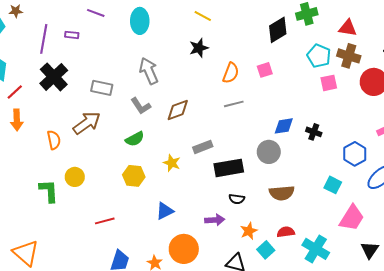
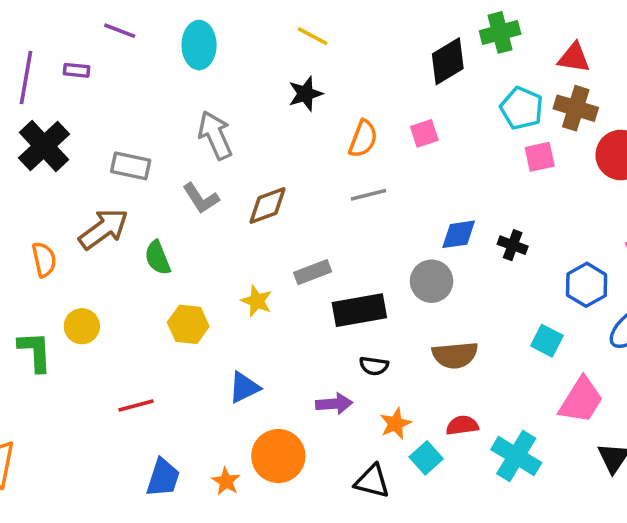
green semicircle: (135, 139) -> (158, 258), moved, turned 96

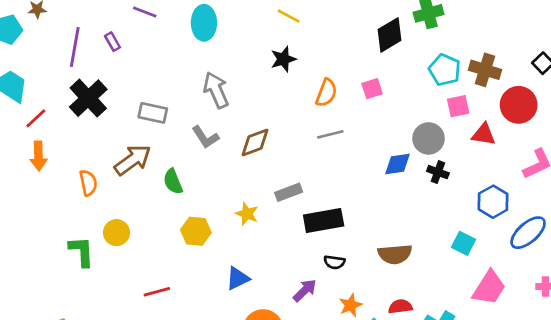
red triangle: (574, 58) -> (484, 134), moved
purple rectangle: (76, 70) -> (112, 42), turned 54
gray circle: (432, 281) -> (429, 138), moved
purple arrow: (334, 404) -> (305, 290), turned -40

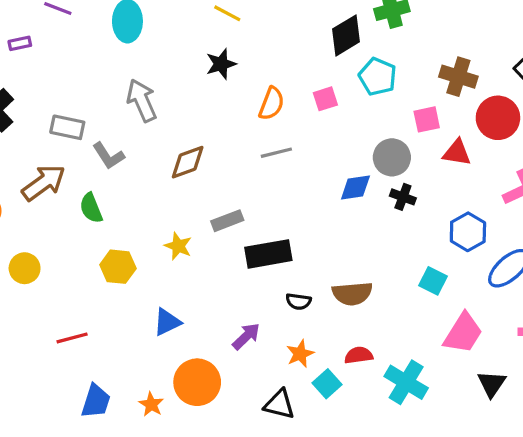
purple rectangle: (112, 42) -> (20, 43), turned -72
cyan pentagon: (445, 70) -> (378, 77), moved
gray L-shape: (205, 137) -> (108, 156), moved
black semicircle: (334, 262) -> (298, 301), moved

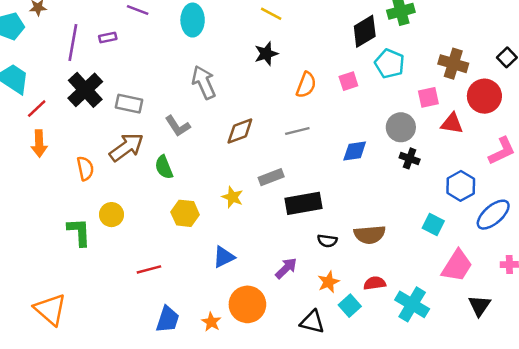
gray rectangle: (67, 127) -> (129, 104), moved
gray line: (276, 153) -> (297, 131), moved
blue diamond: (355, 187) -> (355, 151), moved

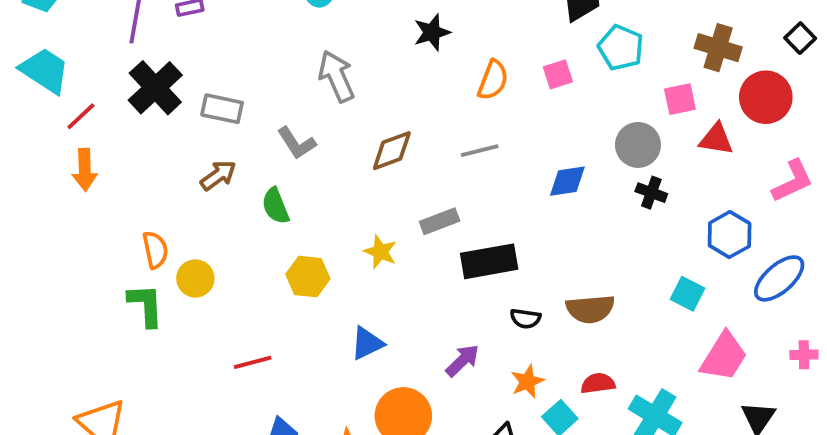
brown arrow: (126, 147) -> (218, 175), size x0.7
orange semicircle: (85, 168) -> (155, 250), moved

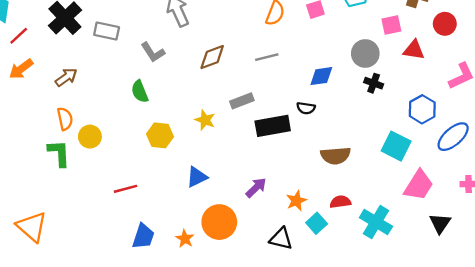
red circle: (766, 97) -> (445, 24), size x0.7
orange arrow: (85, 170) -> (21, 69), turned 55
brown arrow: (218, 175) -> (66, 77), moved
cyan square: (688, 294) -> (396, 146), size x1.4
black semicircle: (525, 319) -> (306, 108), moved

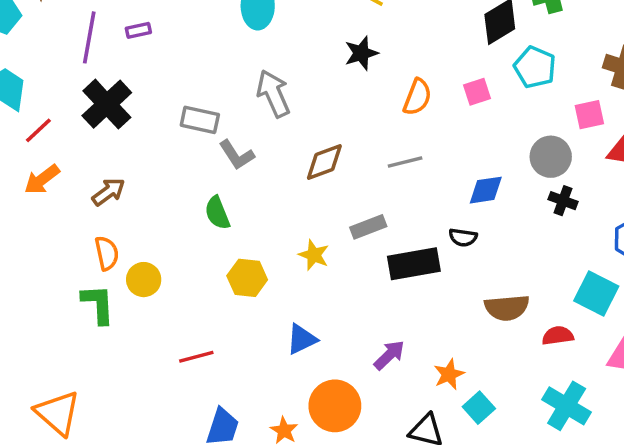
gray rectangle: (107, 31) -> (200, 120), moved
red semicircle: (340, 202) -> (558, 336), moved

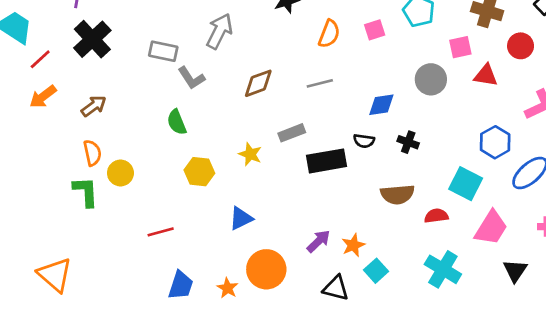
gray arrow: (273, 94) -> (219, 31), turned 51
black cross: (563, 201) -> (408, 142), moved
purple arrow: (389, 355) -> (318, 241), moved

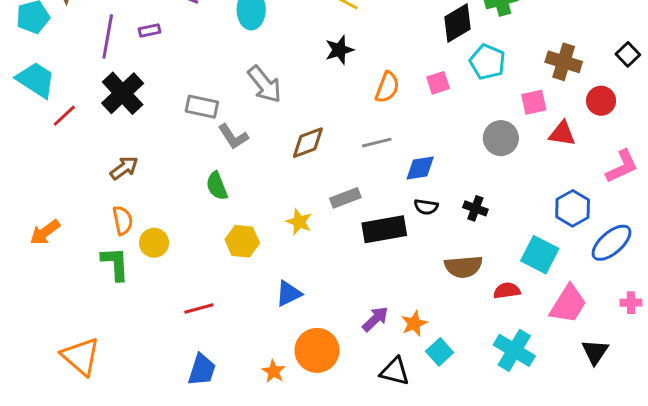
gray arrow: (219, 31) -> (265, 84), turned 114
orange arrow: (43, 97) -> (45, 232), moved
blue diamond: (381, 105) -> (420, 168), moved
blue trapezoid: (181, 285) -> (202, 370), moved

